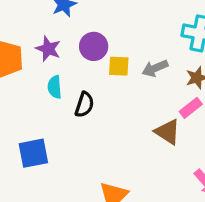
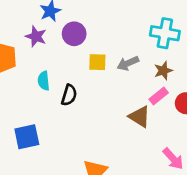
purple circle: (94, 46) -> (74, 34), moved
purple star: (48, 49) -> (36, 36), moved

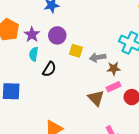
purple circle: (74, 34) -> (57, 35), moved
purple star: (36, 36) -> (32, 35), moved
brown star: (163, 71) -> (114, 68), moved

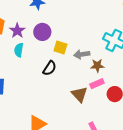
black semicircle: (49, 69) -> (50, 68), moved

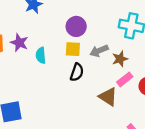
purple circle: (42, 32) -> (76, 26), moved
cyan semicircle: (19, 50) -> (41, 55), moved
black semicircle: (50, 68) -> (77, 72), moved

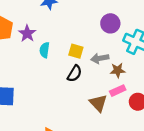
purple circle: (76, 26) -> (110, 23), moved

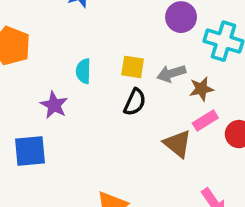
purple star: (27, 33) -> (54, 105), moved

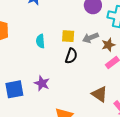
purple star: (54, 105) -> (42, 83), moved
brown triangle: (178, 144) -> (100, 94), moved

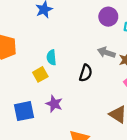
yellow square: (68, 36) -> (40, 74), moved, turned -32
gray arrow: (90, 38) -> (106, 52), turned 42

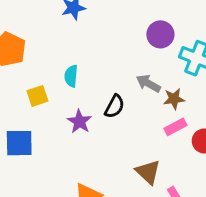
yellow square: (40, 74) -> (37, 96), moved
purple star: (54, 104) -> (79, 122), moved

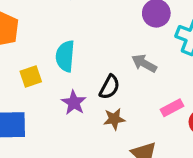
cyan semicircle: (71, 76) -> (65, 56), size x1.4
brown star: (174, 99) -> (114, 119), moved

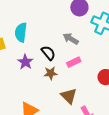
black semicircle: (110, 87) -> (48, 53), turned -70
pink rectangle: (172, 108) -> (74, 62), moved

